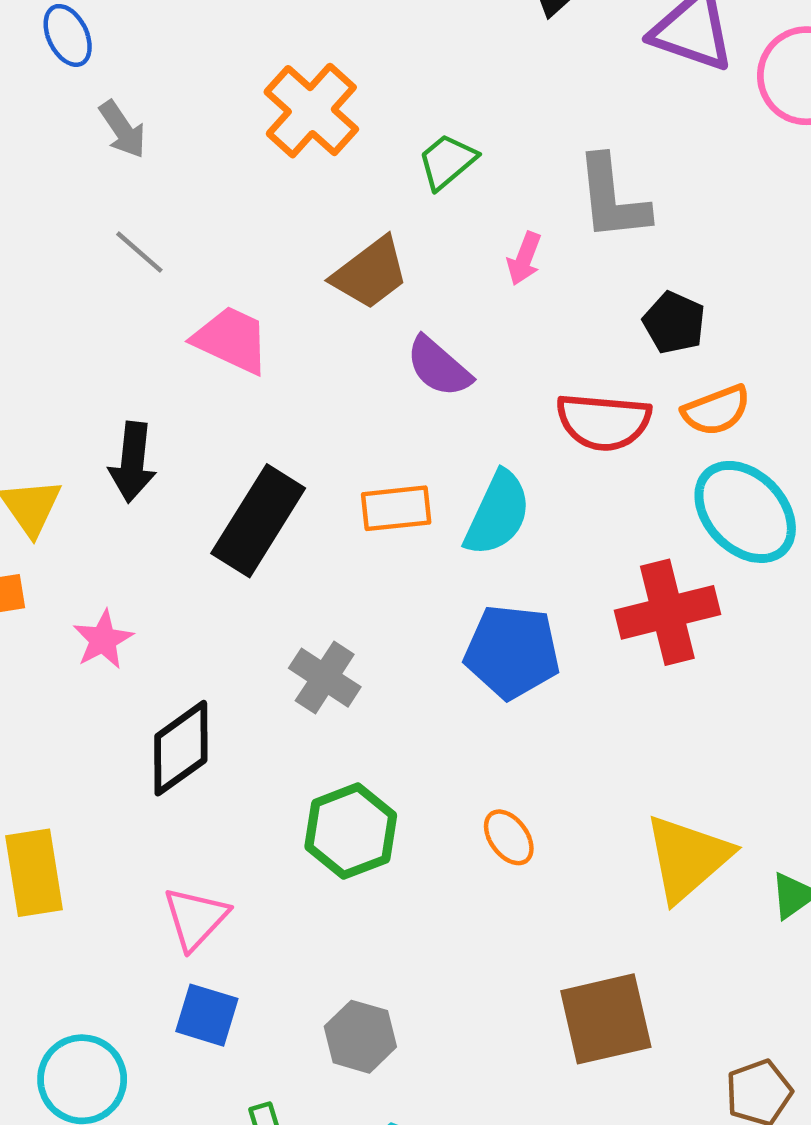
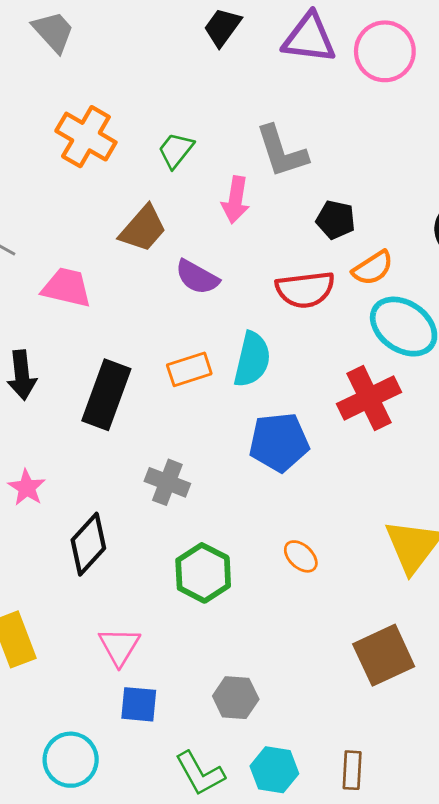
pink arrow: (524, 259) -> (236, 200), size x1.4

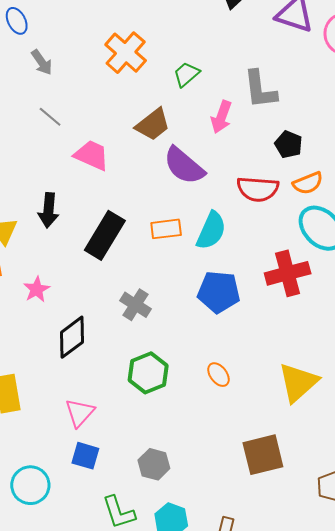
purple semicircle: (197, 277) -> (184, 166), size x1.4

